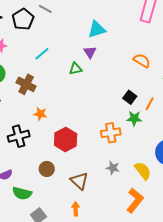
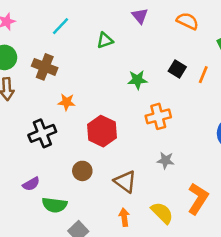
purple triangle: (90, 52) -> (140, 16), moved
green star: (134, 118) -> (137, 80), moved
yellow semicircle: (143, 171) -> (162, 213), moved

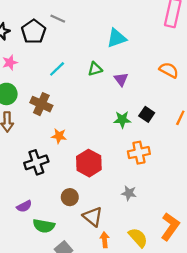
purple triangle: (140, 16) -> (121, 79), moved
green triangle: (105, 40) -> (95, 69), moved
black square: (177, 69) -> (147, 114), moved
gray star: (166, 160) -> (129, 193), moved
brown triangle: (125, 181) -> (93, 217), moved

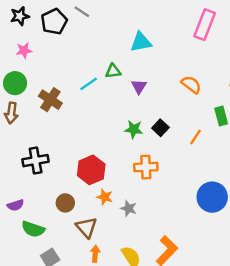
cyan line: (57, 69) -> (89, 84), moved
orange star: (59, 136) -> (105, 197), moved

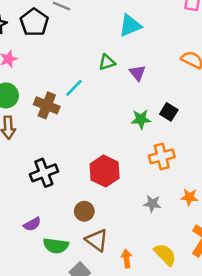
cyan line: (89, 84) -> (74, 88), moved
orange star: (105, 197) -> (189, 197), moved
brown triangle: (86, 227) -> (97, 240), moved

